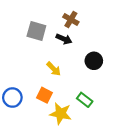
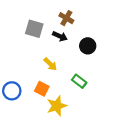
black circle: (94, 61) -> (88, 46), moved
green rectangle: (85, 100) -> (79, 81), moved
yellow star: (61, 114) -> (57, 106), turned -30

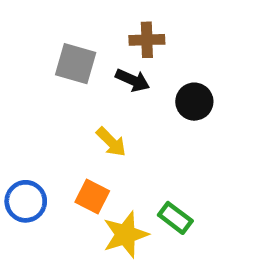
brown cross: (66, 18) -> (147, 40), turned -32
green rectangle: (79, 81) -> (175, 218), moved

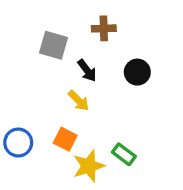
black arrow: (133, 80) -> (87, 70), moved, turned 30

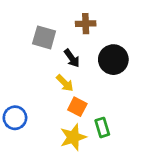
black circle: (137, 72) -> (113, 60), size x1.4
orange square: (65, 139) -> (77, 107), moved
green rectangle: (124, 154) -> (102, 127), turned 36

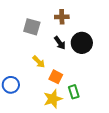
black arrow: (72, 58) -> (60, 43), moved
yellow arrow: (65, 83) -> (39, 62), moved

